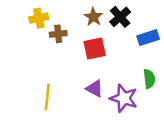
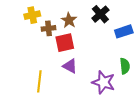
brown star: (93, 17) -> (69, 20), moved
red square: (95, 48) -> (65, 43), moved
purple triangle: (95, 89) -> (70, 66), moved

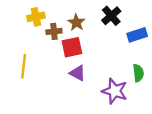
yellow line: (39, 81) -> (24, 66), moved

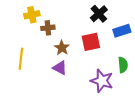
brown star: (76, 22) -> (62, 48), moved
red square: (72, 47) -> (91, 42), moved
purple triangle: (78, 73) -> (60, 68), moved

